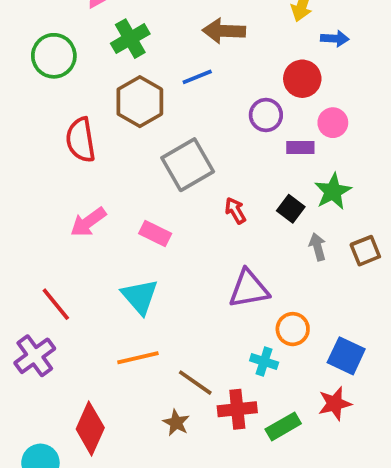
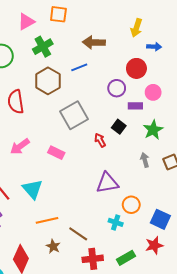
black square: (291, 209) -> (119, 127), moved
cyan triangle: (140, 297) -> (32, 189), moved
red cross: (237, 409) -> (93, 259), moved
brown star: (176, 423) -> (53, 246), moved

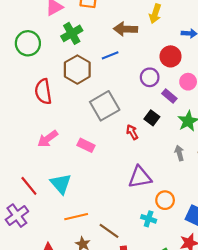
yellow arrow: (136, 28) -> (155, 14), moved
purple rectangle: (135, 106) -> (169, 96), turned 40

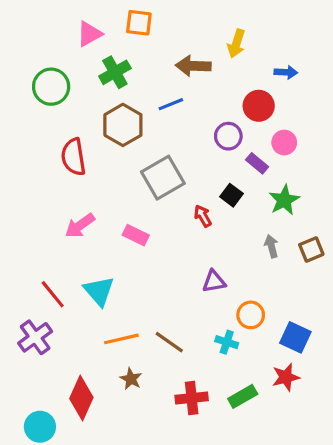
purple triangle: (140, 177) -> (214, 281), size x0.7
brown line: (109, 231) -> (169, 342), moved

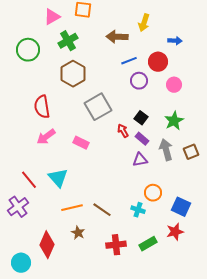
blue line: (171, 104) -> (129, 61), moved
red semicircle: (73, 157) -> (42, 107), moved
purple rectangle: (257, 163) -> (142, 139), moved
gray arrow: (271, 246) -> (166, 150), size x1.5
purple triangle: (214, 281) -> (140, 160), moved

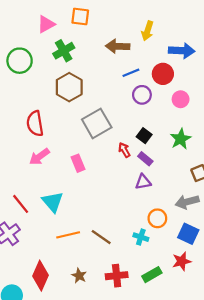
blue arrow: (175, 41) -> (182, 51), size x1.6
pink rectangle: (81, 143) -> (78, 163), turned 42
gray arrow: (166, 150) -> (187, 202), moved, turned -90
brown star: (78, 233) -> (79, 276), moved

